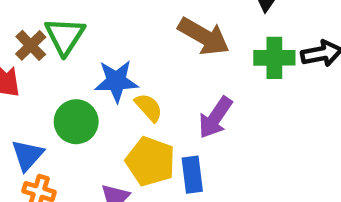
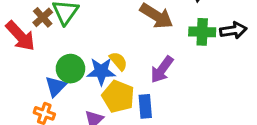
blue star: (116, 81) -> (101, 71), moved
blue triangle: (27, 155) -> (56, 86), moved

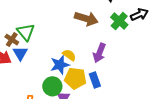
green cross: (202, 32) -> (119, 21), turned -36
green circle: (70, 69) -> (52, 86), moved
blue triangle: (56, 86) -> (20, 53), moved

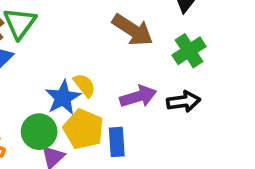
black arrow: (139, 14) -> (184, 101), moved
purple arrow: (99, 53) -> (138, 97), turned -144
blue star: (60, 65) -> (63, 98), turned -30

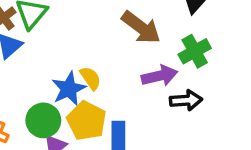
purple arrow: (138, 97) -> (160, 76), moved

